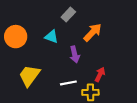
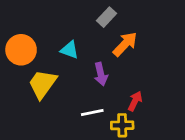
gray rectangle: (68, 14) -> (107, 17), moved
yellow trapezoid: (29, 76) -> (42, 84), moved

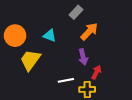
purple arrow: (101, 74) -> (83, 57), moved

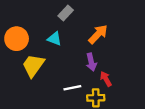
gray rectangle: (76, 12) -> (66, 13), moved
red arrow: (96, 72) -> (106, 79), turned -56

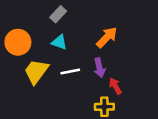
gray rectangle: (66, 13) -> (58, 14), moved
white line: (72, 88) -> (70, 71), moved

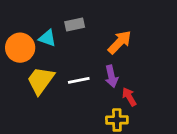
gray rectangle: (58, 14) -> (75, 24), moved, turned 35
cyan triangle: (59, 42) -> (47, 38), moved

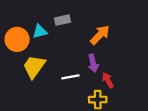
cyan triangle: (47, 38) -> (40, 31), turned -35
white line: (79, 80) -> (70, 77), moved

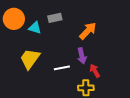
cyan triangle: (40, 31) -> (35, 28), turned 32
orange circle: (17, 39) -> (14, 19), moved

